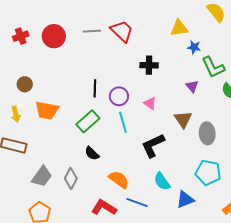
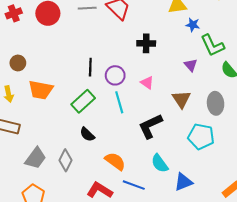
gray ellipse: (207, 133) -> (216, 103), moved
cyan pentagon: (208, 172) -> (201, 136), moved

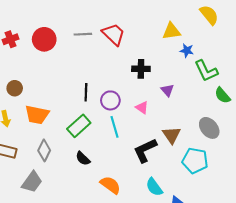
purple triangle: (191, 65) -> (167, 90), moved
brown triangle: (181, 99) -> (172, 135), moved
gray ellipse: (216, 103) -> (209, 128), turned -35
gray diamond: (65, 160) -> (44, 150), moved

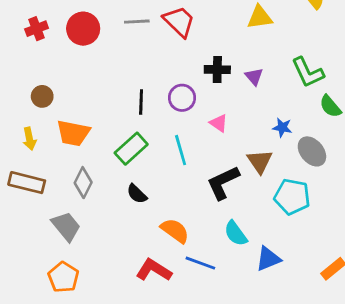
blue star: (187, 51) -> (282, 127), moved
purple triangle: (167, 90) -> (254, 77), moved
purple circle: (110, 100) -> (182, 98), moved
gray trapezoid: (32, 182) -> (66, 226), turned -75

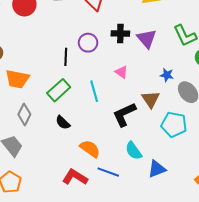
purple triangle: (254, 77) -> (147, 39), size x1.5
purple circle: (182, 98) -> (88, 43), moved

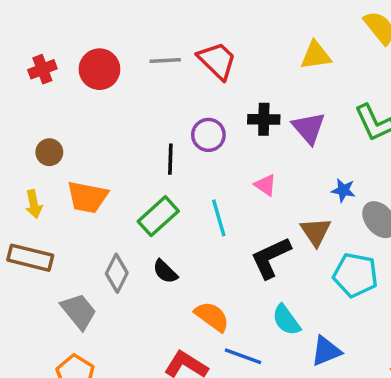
gray diamond: (24, 114) -> (117, 273), moved

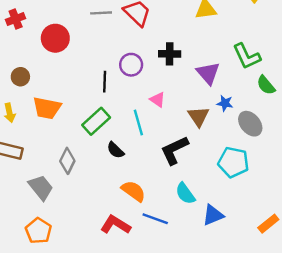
red circle: (99, 69) -> (55, 38), moved
purple triangle: (309, 128) -> (208, 73), moved
pink triangle: (266, 185) -> (158, 100), moved
brown triangle: (316, 232) -> (199, 116), moved
black semicircle: (165, 272) -> (115, 150), moved

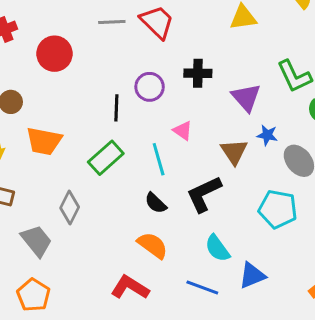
black semicircle: (115, 150) -> (156, 203), moved
blue line: (155, 219) -> (202, 288), moved

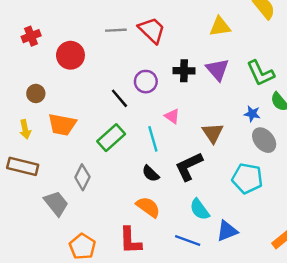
purple triangle: (246, 97) -> (217, 70), moved
black line: (116, 108) -> (119, 98), turned -42
blue star: (267, 135) -> (252, 114), moved
red L-shape: (130, 288) -> (130, 240), turned -124
orange pentagon: (33, 295) -> (82, 246), moved

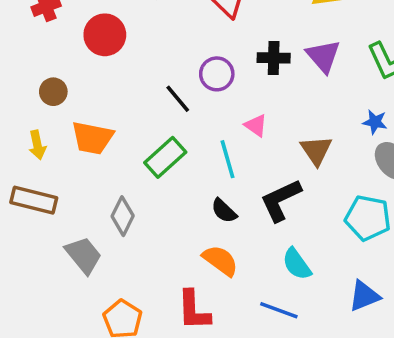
blue triangle: (227, 231) -> (364, 296), moved

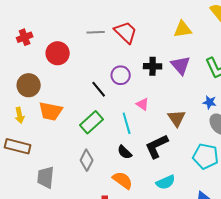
brown circle: (53, 92) -> (29, 85), size x1.5
gray diamond: (123, 216) -> (87, 160), moved
gray trapezoid: (84, 255) -> (46, 177), turned -135
cyan semicircle: (297, 264) -> (166, 182), turned -78

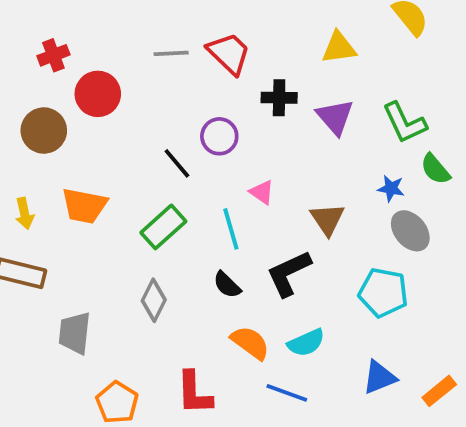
red cross: (25, 37) -> (53, 55), moved
black cross: (153, 66) -> (279, 98), moved
brown circle: (29, 85) -> (44, 131), moved
orange semicircle: (123, 180) -> (250, 343), moved

